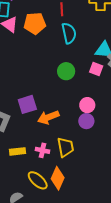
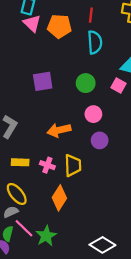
purple square: (27, 104) -> (43, 81), moved
pink circle: (87, 105) -> (93, 114), moved
yellow ellipse: (38, 180) -> (17, 194), moved

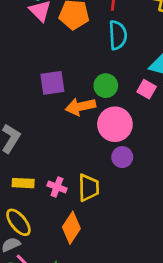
pink circle: (93, 114) -> (115, 124), size x1.6
orange arrow: (59, 130) -> (80, 107), moved

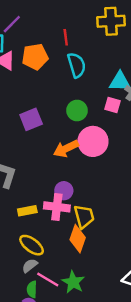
orange arrow: (80, 107) -> (66, 149), moved
purple circle: (122, 157) -> (64, 191), moved
pink cross: (57, 187) -> (57, 207), size x1.5
yellow trapezoid: (89, 188) -> (84, 216), moved

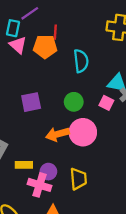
red line: (66, 37) -> (55, 32), moved
yellow rectangle: (27, 211) -> (24, 165), moved
yellow trapezoid: (84, 216) -> (78, 179), moved

